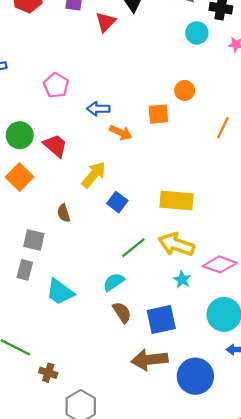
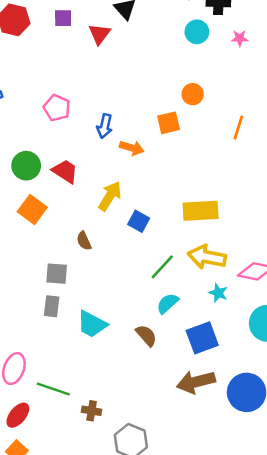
blue arrow: (98, 109) -> (105, 126), turned -70
cyan semicircle: (114, 282) -> (168, 303), moved
brown semicircle: (122, 312) -> (146, 335), moved

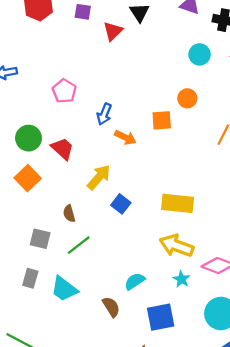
cyan circle: (197, 32) -> (200, 54), moved
green line: (162, 267) -> (79, 245), moved
gray rectangle: (52, 306) -> (30, 278), moved

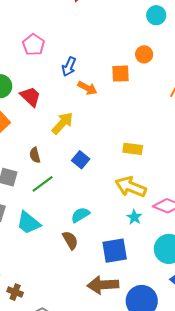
yellow rectangle: (178, 203) -> (133, 149), size x0.7
blue square: (121, 204) -> (81, 160), moved
cyan semicircle: (135, 281) -> (80, 215), moved

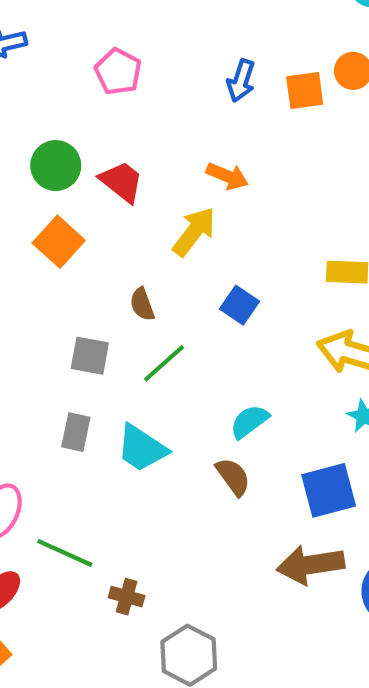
blue arrow: (69, 67) -> (241, 81), moved
orange square: (121, 74) -> (305, 90), moved
orange arrow: (87, 88) -> (227, 176), moved

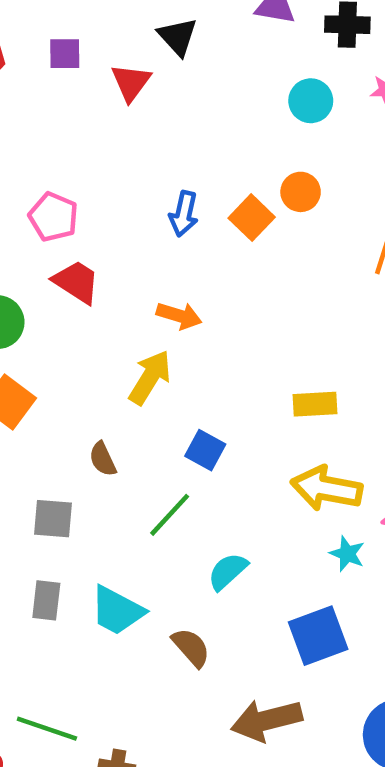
orange square: (305, 90) -> (252, 218), turned -33
red trapezoid: (122, 182) -> (76, 282), moved
green line: (164, 363) -> (170, 515), moved
brown semicircle: (233, 477) -> (191, 647), moved
brown arrow: (310, 565) -> (267, 720), moved

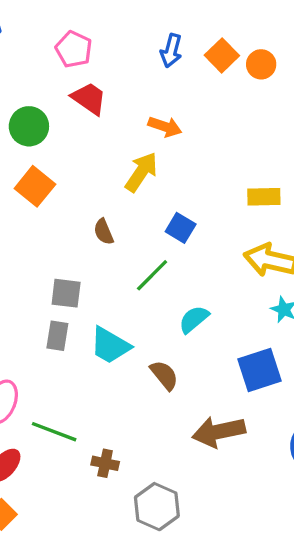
orange circle: (301, 192) -> (261, 64), moved
gray square: (53, 519) -> (66, 293), moved

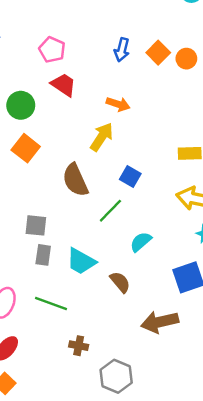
brown semicircle: (104, 232) -> (75, 180), size x1.8
gray square: (66, 293) -> (36, 225), moved
green line: (54, 432) -> (51, 304), moved

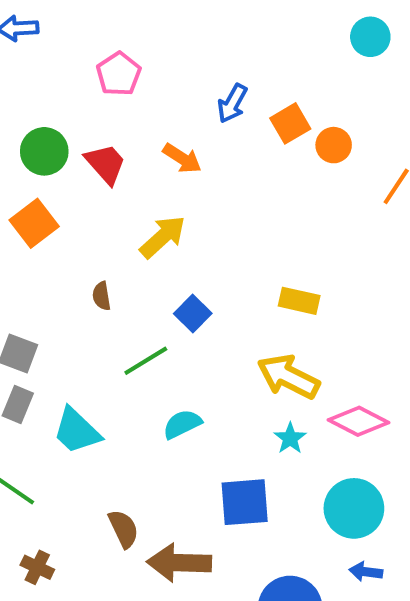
red trapezoid: (64, 85) -> (106, 164), moved
orange arrow: (118, 104) -> (182, 158), moved
brown semicircle: (75, 180) -> (102, 296), size x0.5
brown semicircle: (120, 282) -> (124, 529), moved

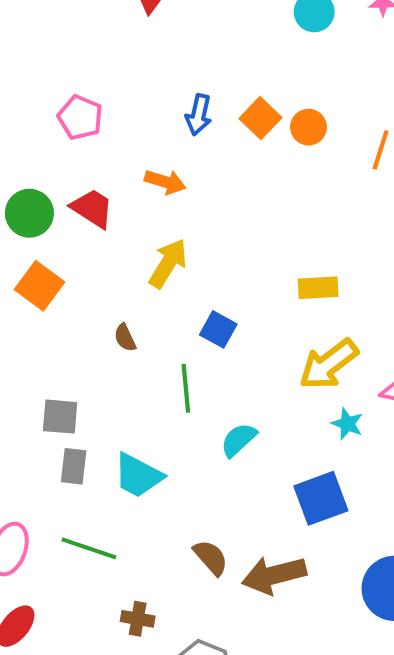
green line: (146, 361) -> (186, 388), turned -48
yellow arrow: (288, 377) -> (329, 364), turned -48

